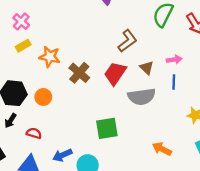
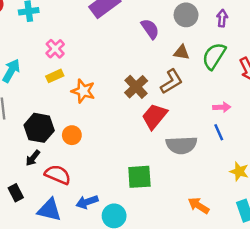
brown triangle: (147, 68) -> (182, 52), moved, turned -40
brown cross: (79, 73) -> (136, 87), moved
blue line: (174, 82) -> (219, 132), turned -32
red semicircle: (34, 133) -> (58, 175), size x1.5

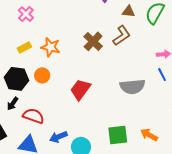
yellow rectangle: (55, 76) -> (24, 48), moved
red trapezoid: (154, 116) -> (80, 90), moved
orange circle: (72, 135) -> (42, 75), moved
green square: (139, 177) -> (118, 135), moved

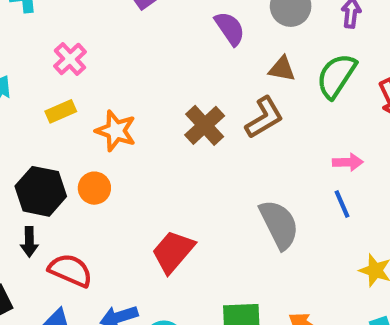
yellow rectangle: (24, 48) -> (61, 111), moved
gray semicircle: (132, 87) -> (279, 224), turned -115
red trapezoid: (80, 90) -> (173, 252), moved
black arrow: (13, 104) -> (29, 242), turned -40

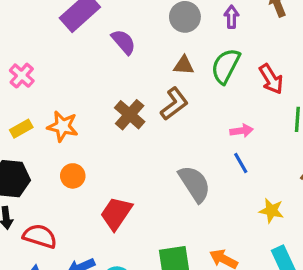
purple semicircle: (230, 28) -> (123, 42), moved
yellow rectangle: (61, 111) -> (21, 129), moved
orange circle: (94, 188) -> (73, 176), moved

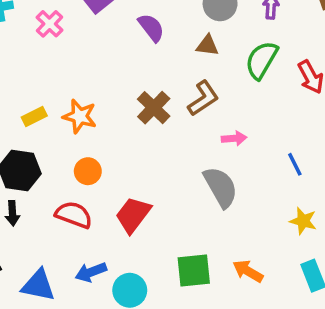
brown triangle: (184, 65) -> (207, 45), moved
pink cross: (22, 76) -> (50, 24), moved
pink arrow: (242, 131) -> (234, 138), moved
blue line: (241, 163) -> (295, 164), moved
red semicircle: (40, 236) -> (74, 215), moved

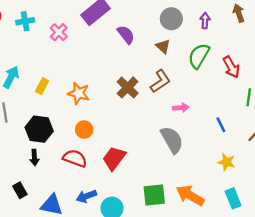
brown triangle: (207, 45) -> (163, 46), turned 35
yellow rectangle: (34, 116) -> (42, 86), moved, turned -35
orange arrow: (248, 271) -> (190, 195), size x1.4

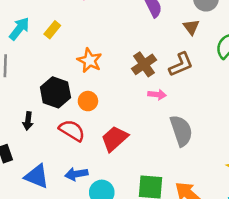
yellow rectangle: (42, 86) -> (52, 30), moved
pink arrow: (181, 108) -> (157, 95), moved
black hexagon: (39, 129) -> (55, 92), moved

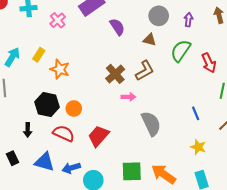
brown triangle: (191, 27) -> (150, 40), turned -32
orange star: (90, 60) -> (60, 69), moved
blue triangle: (37, 176) -> (44, 162), moved

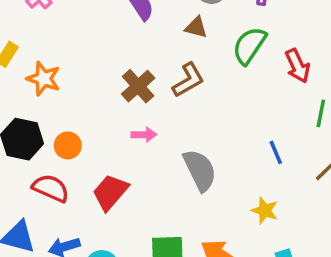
pink arrow: (128, 97) -> (144, 135), moved
yellow star: (198, 147) -> (265, 211), moved

